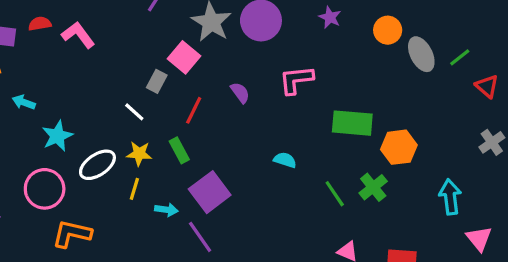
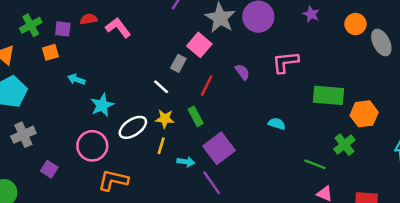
green line: (335, 194) -> (315, 164), moved, turned -35

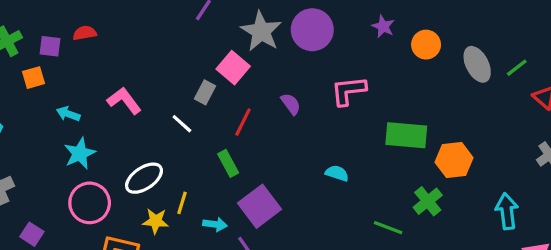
orange circle: (355, 24) -> (426, 45), moved
pink L-shape: (118, 28) -> (124, 101), moved
cyan star: (102, 105) -> (80, 153), moved
yellow star: (165, 119) -> (156, 221), moved

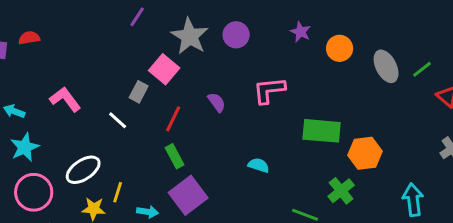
purple circle: (312, 30) -> (236, 35), size x0.7
green rectangle: (228, 163) -> (175, 156), moved

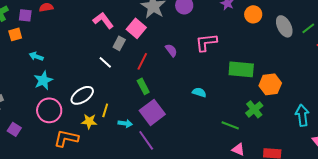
pink L-shape: (65, 99) -> (103, 20), moved

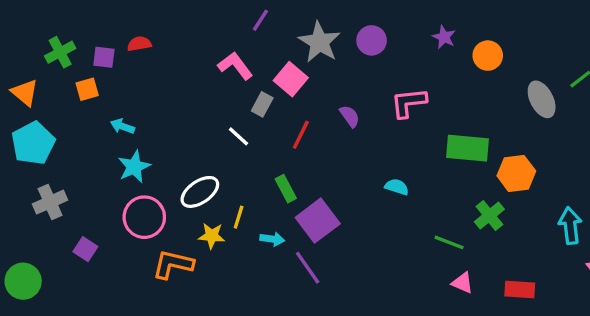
gray ellipse: (284, 26) -> (542, 99), moved
green rectangle: (143, 86) -> (286, 189), moved

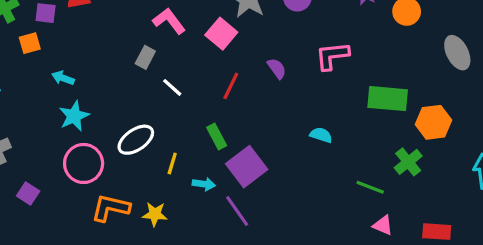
gray rectangle: (262, 104) -> (145, 57), moved
yellow star: (212, 236) -> (155, 214), moved

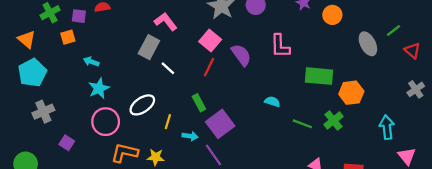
pink square: (221, 34) -> (210, 40), moved
pink L-shape: (332, 56) -> (280, 46), turned -85
gray rectangle: (145, 57) -> (149, 47), size x1.5
purple semicircle: (277, 68) -> (241, 55), size x1.5
green line: (370, 187) -> (302, 124), moved

